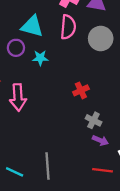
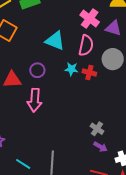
purple circle: (16, 48) -> (37, 70), moved
cyan star: (40, 58) -> (71, 69), moved
red cross: (81, 90) -> (89, 73), moved, turned 32

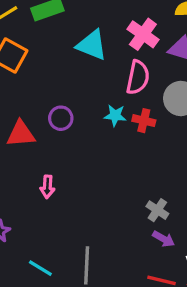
cyan triangle: (55, 41) -> (92, 45), moved
pink arrow: (35, 100) -> (47, 187), moved, size x0.6

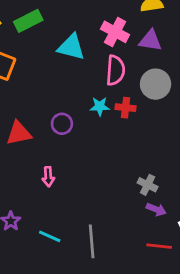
purple circle: (61, 118) -> (62, 124), moved
cyan line: (40, 268) -> (50, 236), moved

